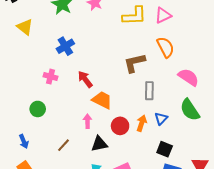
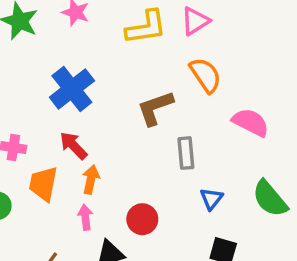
blue cross: (65, 46) -> (72, 89), moved, size x1.4
orange trapezoid: (102, 100) -> (43, 184), moved, turned -100
green semicircle: (190, 110) -> (270, 199), moved
orange arrow: (142, 123) -> (91, 179), moved

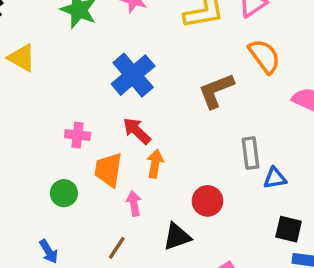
gray rectangle: (186, 153) -> (251, 153), moved
blue triangle: (211, 199) -> (275, 178), turned 45
pink arrow: (85, 217) -> (134, 203), moved

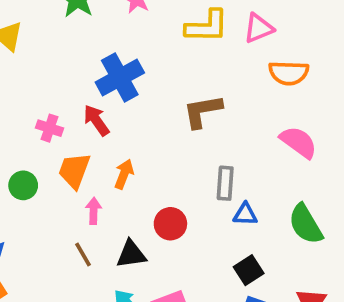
orange semicircle: (264, 56) -> (289, 73), moved, turned 117
red arrow: (137, 131) -> (96, 120), moved
black square: (289, 229) -> (249, 270), turned 32
brown line: (117, 248) -> (83, 255), moved, turned -75

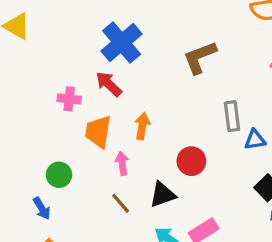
green circle: (23, 185) -> (59, 175), moved

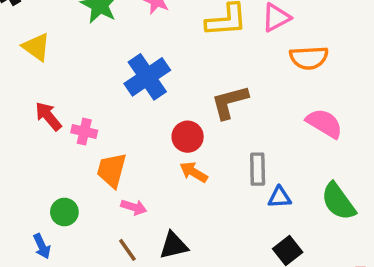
red arrow: (109, 84) -> (48, 116), moved
orange arrow: (142, 126) -> (194, 172), moved, turned -75
red circle: (191, 161) -> (188, 137), moved
pink arrow: (122, 163) -> (134, 207), turned 110

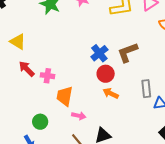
yellow triangle: (36, 47) -> (18, 42), moved
blue cross: (147, 77) -> (99, 53), moved, size x0.7

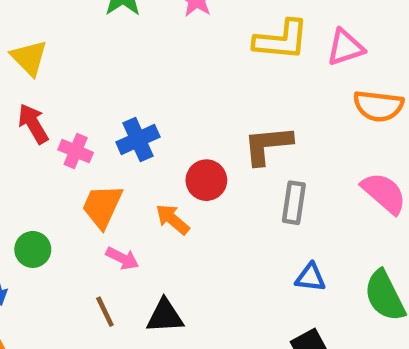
blue cross: (99, 53) -> (138, 140), moved
gray rectangle: (146, 89) -> (294, 203), moved
orange arrow: (111, 93) -> (173, 219), moved

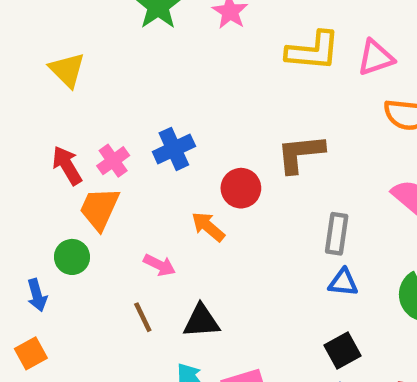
red arrow: (33, 124) -> (67, 165), moved
pink cross: (76, 151) -> (113, 161), turned 32
gray rectangle: (294, 203) -> (337, 234), moved
orange trapezoid: (102, 206) -> (99, 209), moved

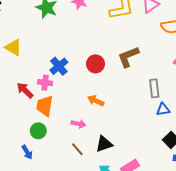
blue cross: (174, 149) -> (59, 66), moved
pink cross: (113, 161) -> (45, 83), turned -32
red circle: (241, 188) -> (95, 64), moved

